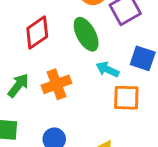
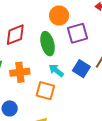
orange square: (126, 98) -> (45, 91), moved

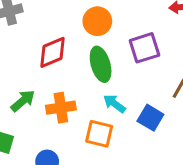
orange circle: (59, 16) -> (97, 21), moved
blue square: (81, 69) -> (150, 118), moved

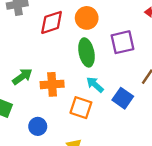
red diamond: (52, 52) -> (52, 22), moved

